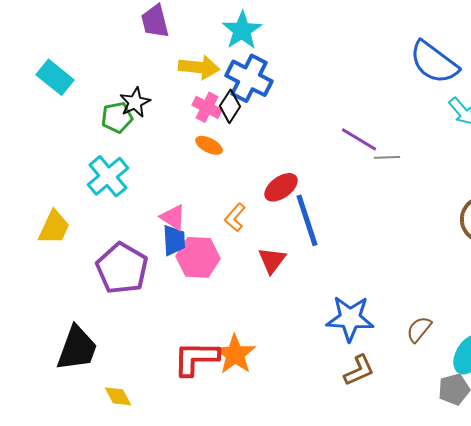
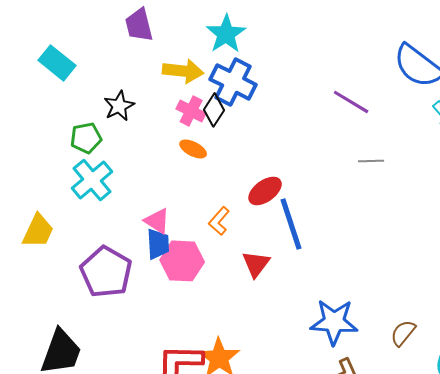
cyan rectangle: (55, 77) -> (57, 63), moved
green pentagon: (117, 117) -> (86, 138), moved
purple line: (359, 139) -> (351, 102), moved

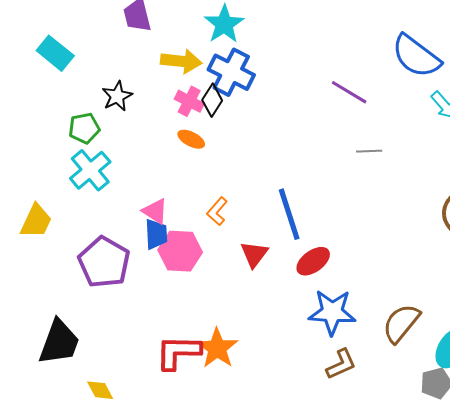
red ellipse: (265, 191) -> (313, 261), moved
brown semicircle: (403, 333) -> (401, 323), size x1.5

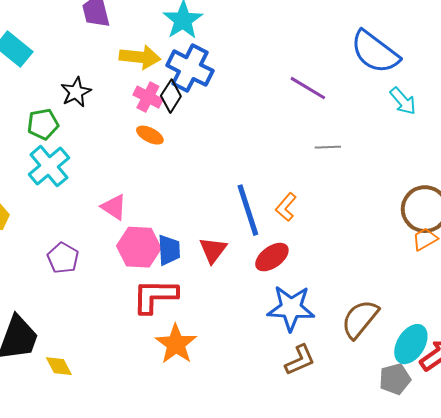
orange L-shape: (217, 211) -> (286, 207), moved
blue trapezoid: (156, 234) -> (169, 250), moved
purple pentagon: (104, 262) -> (63, 258), size x0.6
red L-shape: (178, 352) -> (155, 296), moved
yellow diamond: (100, 390) -> (59, 366), moved

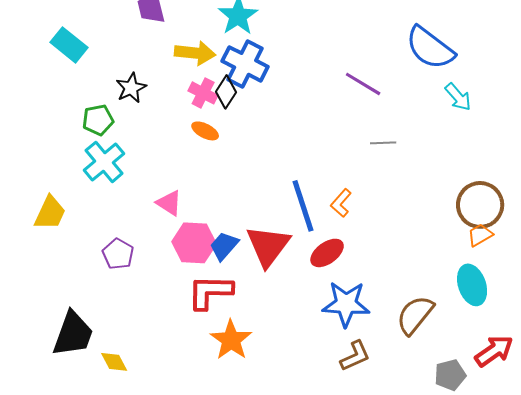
blue trapezoid: (169, 250) -> (224, 246), turned -136
red triangle: (213, 250) -> (268, 246), size x1.6
cyan ellipse: (411, 344) -> (472, 285), moved, turned -51

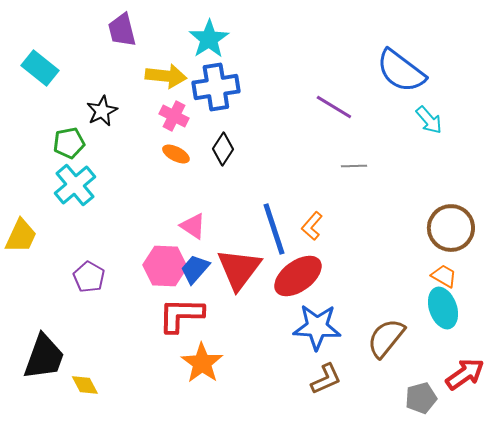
blue cross: (245, 64) -> (216, 87), turned -36
black diamond: (226, 92) -> (223, 149), moved
pink triangle: (169, 203) -> (193, 226), moved
orange trapezoid: (480, 235) -> (444, 276), moved, turned 60
red ellipse: (327, 253) -> (298, 276), size x1.4

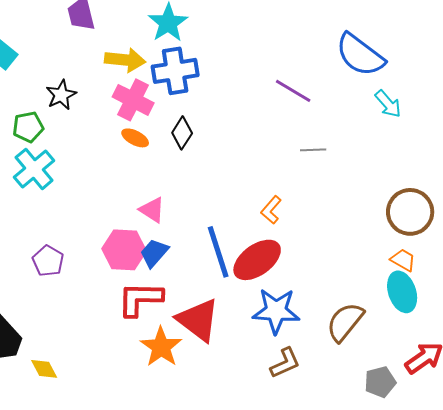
pink cross: (174, 116) -> (133, 100), size x1.4
blue line: (274, 229) -> (218, 252), moved
red triangle: (239, 269) -> (198, 320), moved, turned -30

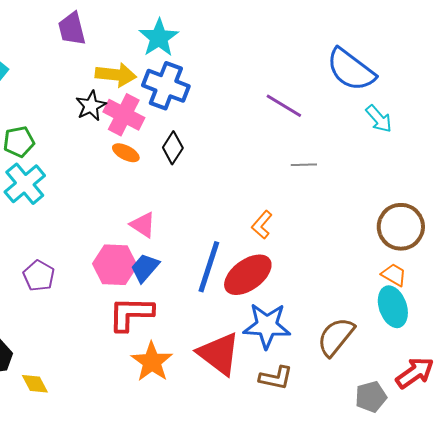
blue cross: (175, 71) -> (166, 86), turned 30
black star: (61, 95) -> (91, 106), moved
blue line: (218, 252) -> (209, 267), turned 36
red triangle: (198, 320) -> (219, 354), moved
brown L-shape: (285, 363) -> (276, 378), turned 36

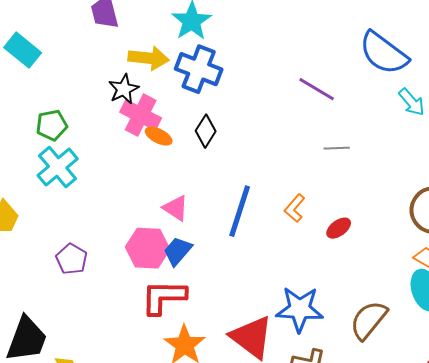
pink cross: (124, 115) -> (141, 115), moved
blue line: (209, 267) -> (240, 211), moved
red ellipse: (248, 275) -> (339, 228), moved, size x0.5

